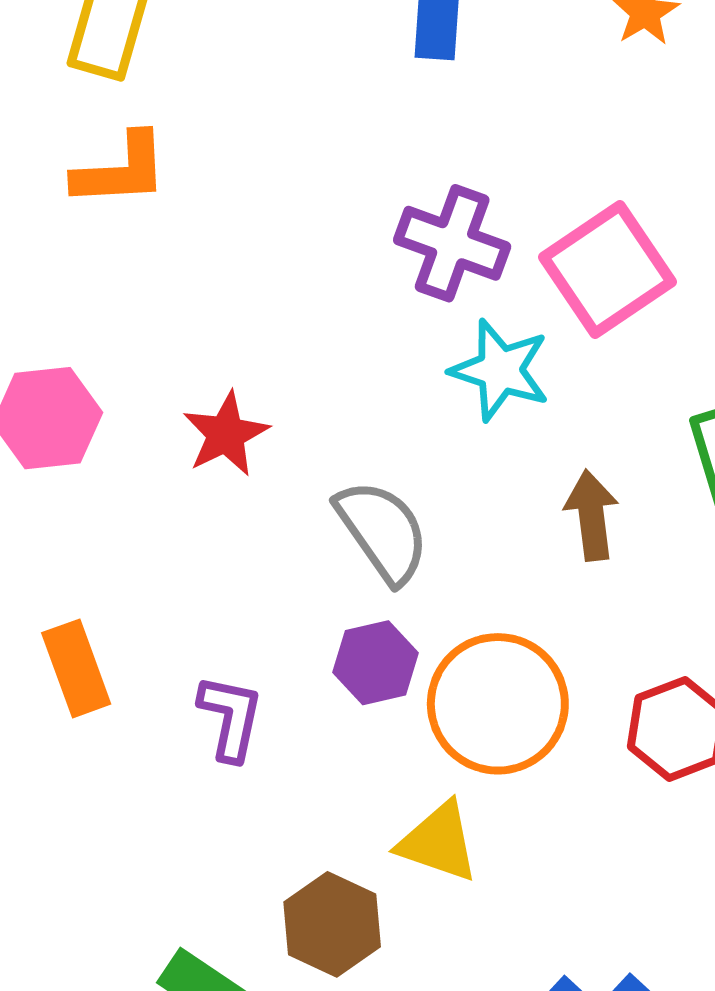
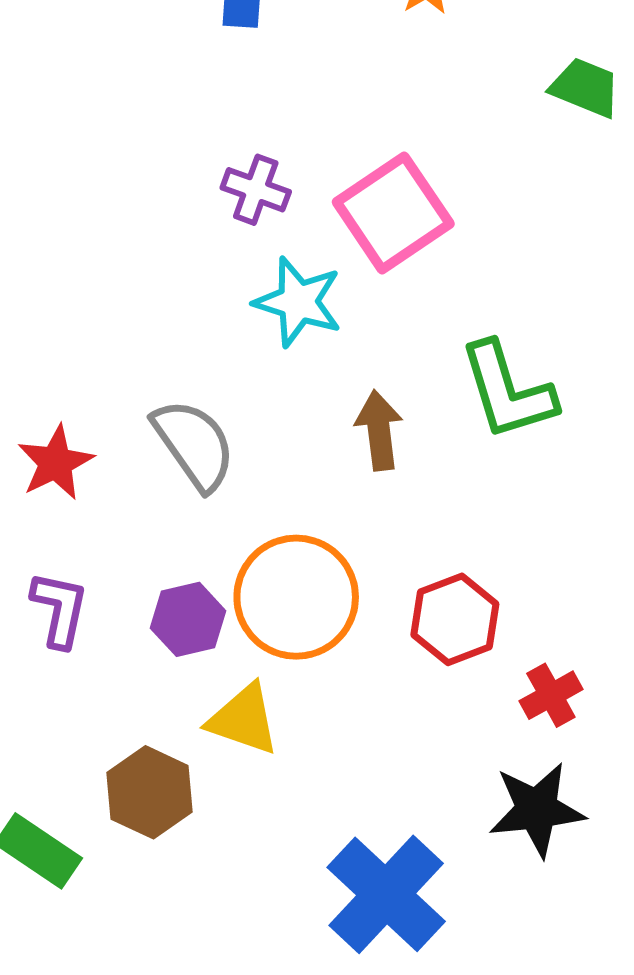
purple cross: (452, 243) -> (256, 190), size x0.7
red star: (226, 434) -> (56, 463), moved
purple hexagon: (376, 663) -> (188, 619), moved

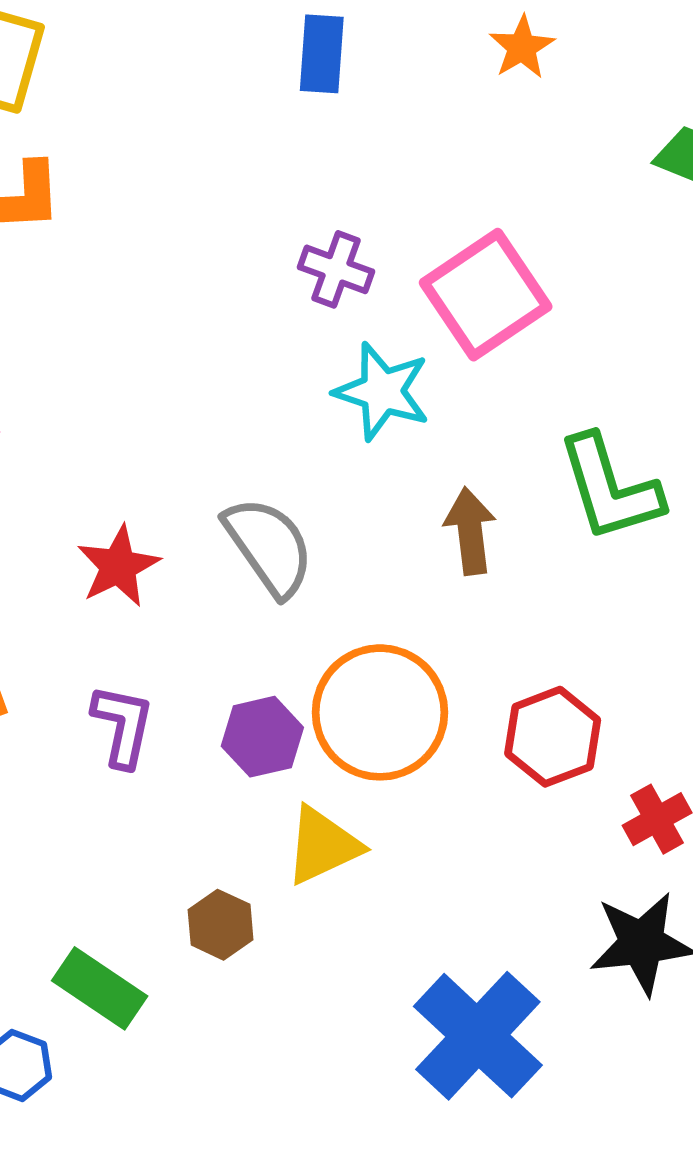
yellow triangle: (244, 719) -> (323, 846), turned -44
brown hexagon: (150, 792) -> (221, 925), size x0.7

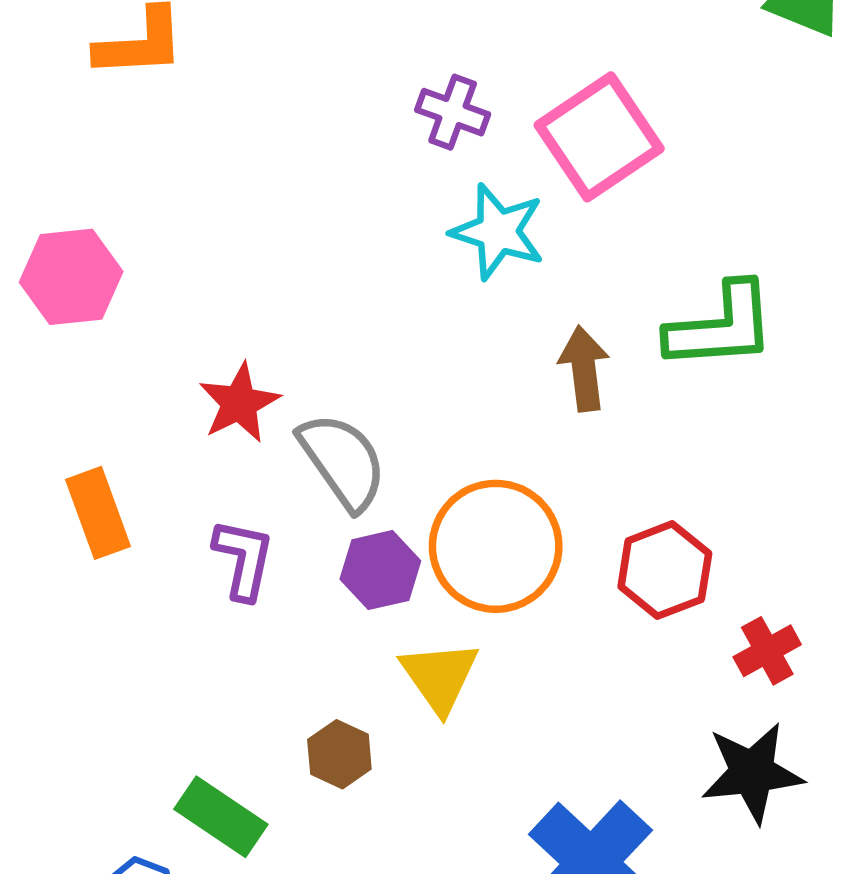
green L-shape: (610, 488) -> (721, 327), turned -77
gray semicircle: (269, 546) -> (343, 461), moved
yellow triangle: (323, 846) -> (440, 677), turned -40

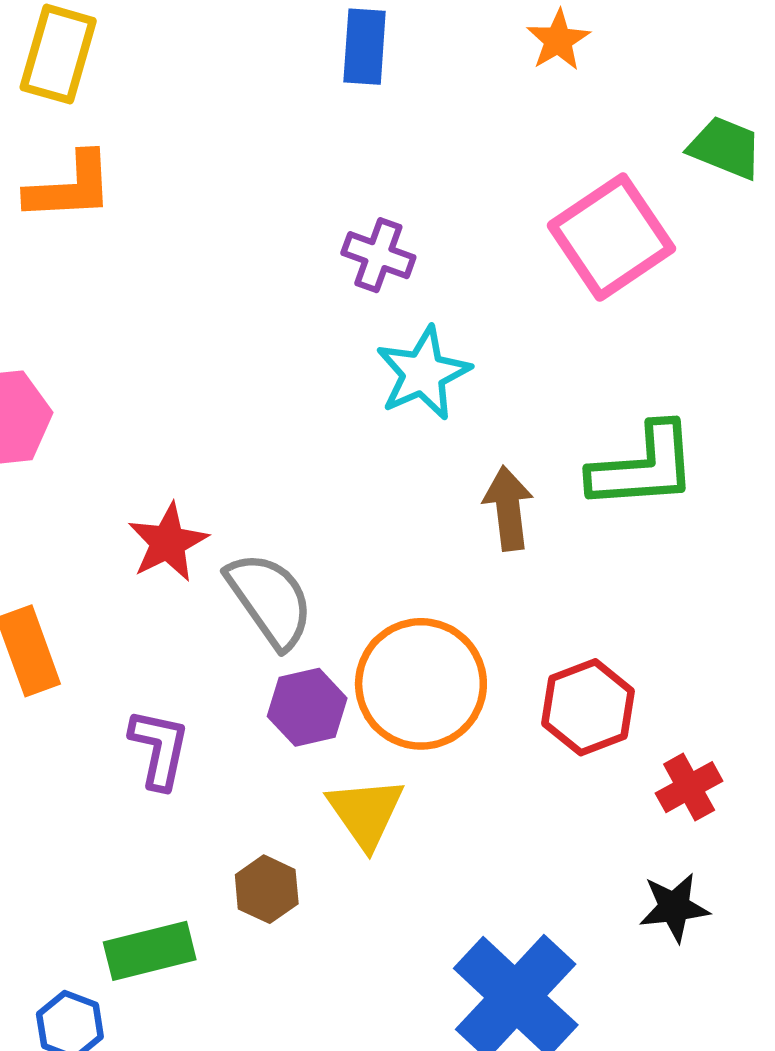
pink square: (599, 137) -> (611, 237), moved
cyan star: (498, 232) -> (423, 373), turned 30
purple L-shape: (244, 559) -> (159, 749), moved
black star: (752, 773) -> (674, 907), size x0.7
green rectangle: (221, 817) -> (150, 951), turned -48

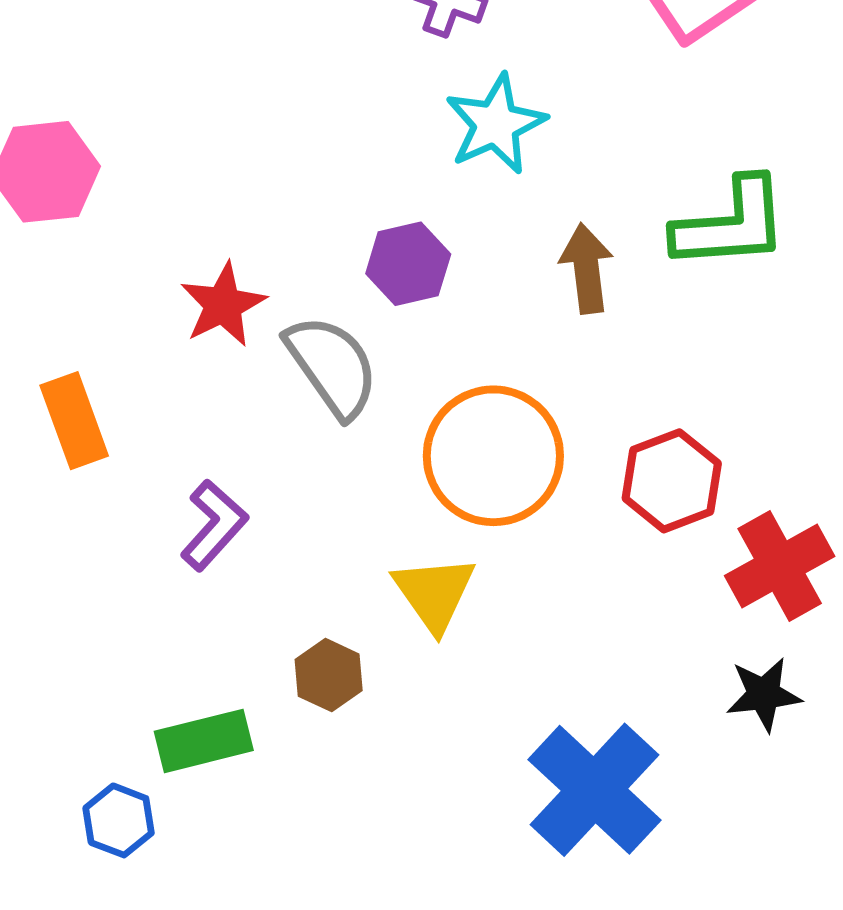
purple hexagon: (307, 707) -> (408, 264), moved
purple L-shape: (159, 749) -> (214, 525), turned 30
red cross: (689, 787) -> (780, 566), size x1.5

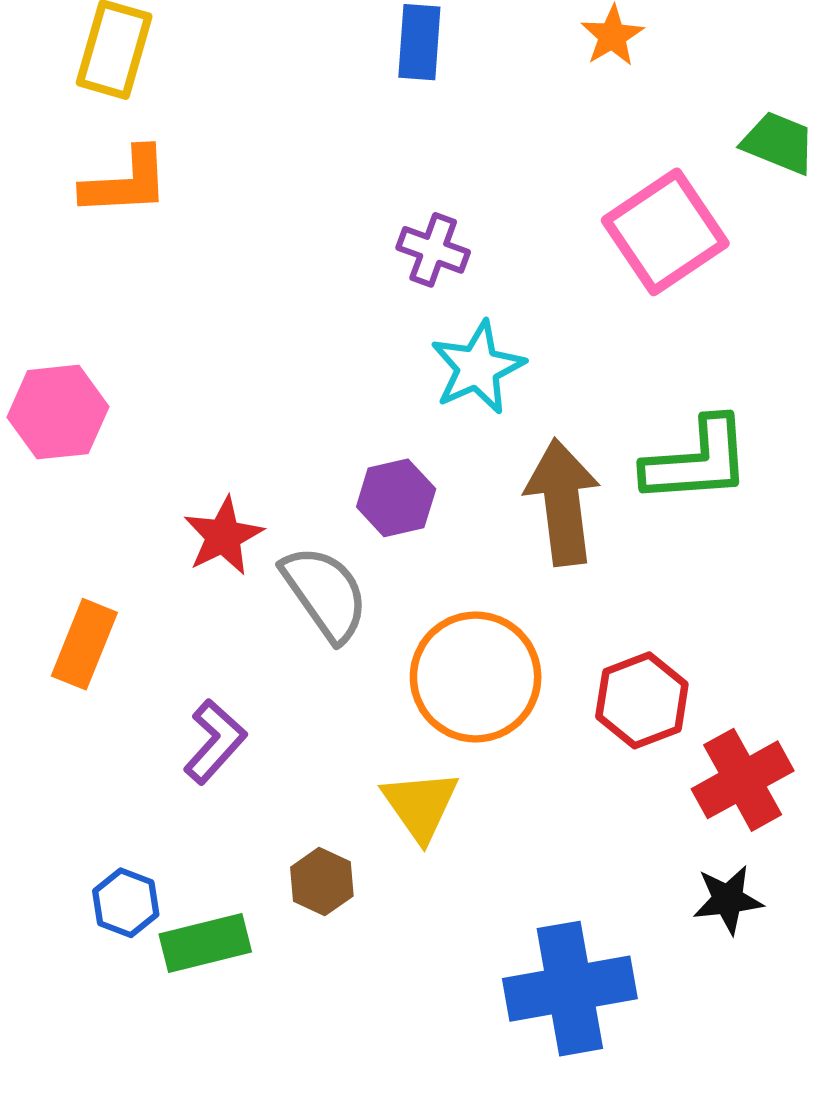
brown arrow: (587, 268) -> (562, 502), size x1.5
orange rectangle: (74, 421) -> (84, 644), turned 42
blue cross: (594, 790) -> (570, 989), turned 37
blue hexagon: (119, 820) -> (126, 903), moved

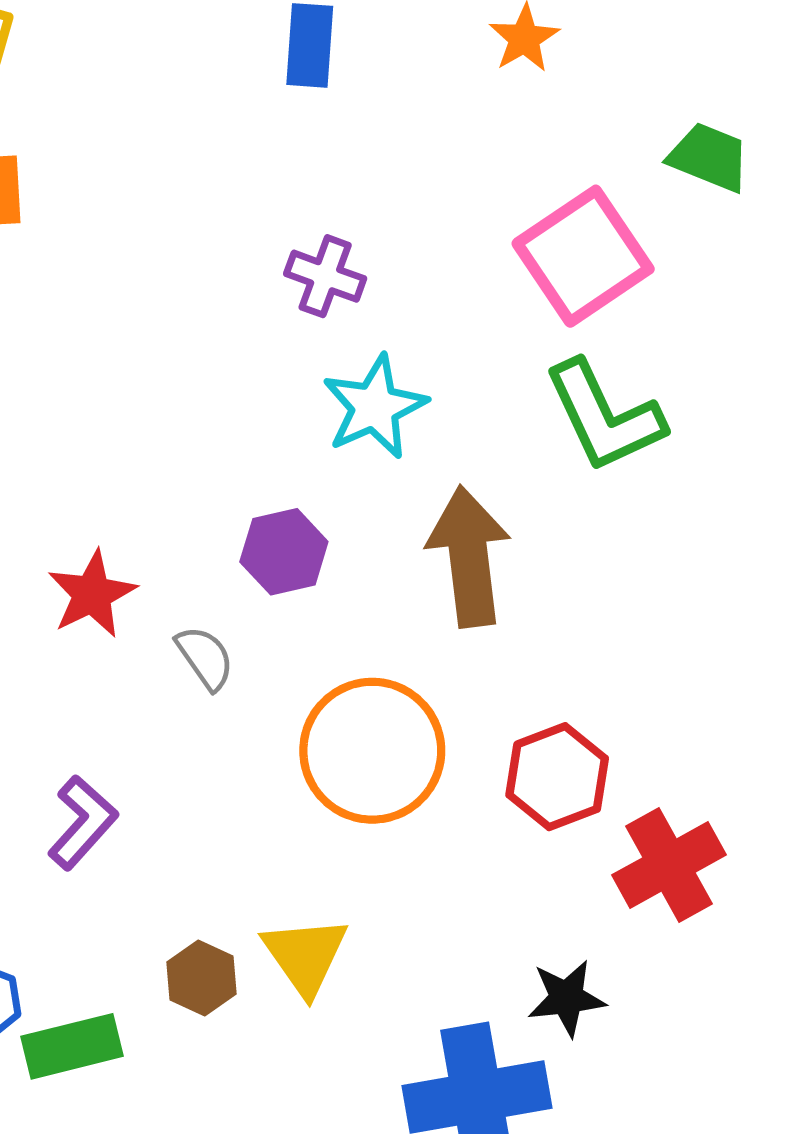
green L-shape: (697, 461) -> (604, 416), moved, turned 69
gray semicircle: (325, 593) -> (205, 658), size x0.6
yellow triangle: (420, 805) -> (305, 956), moved
black star: (728, 900) -> (567, 998), moved

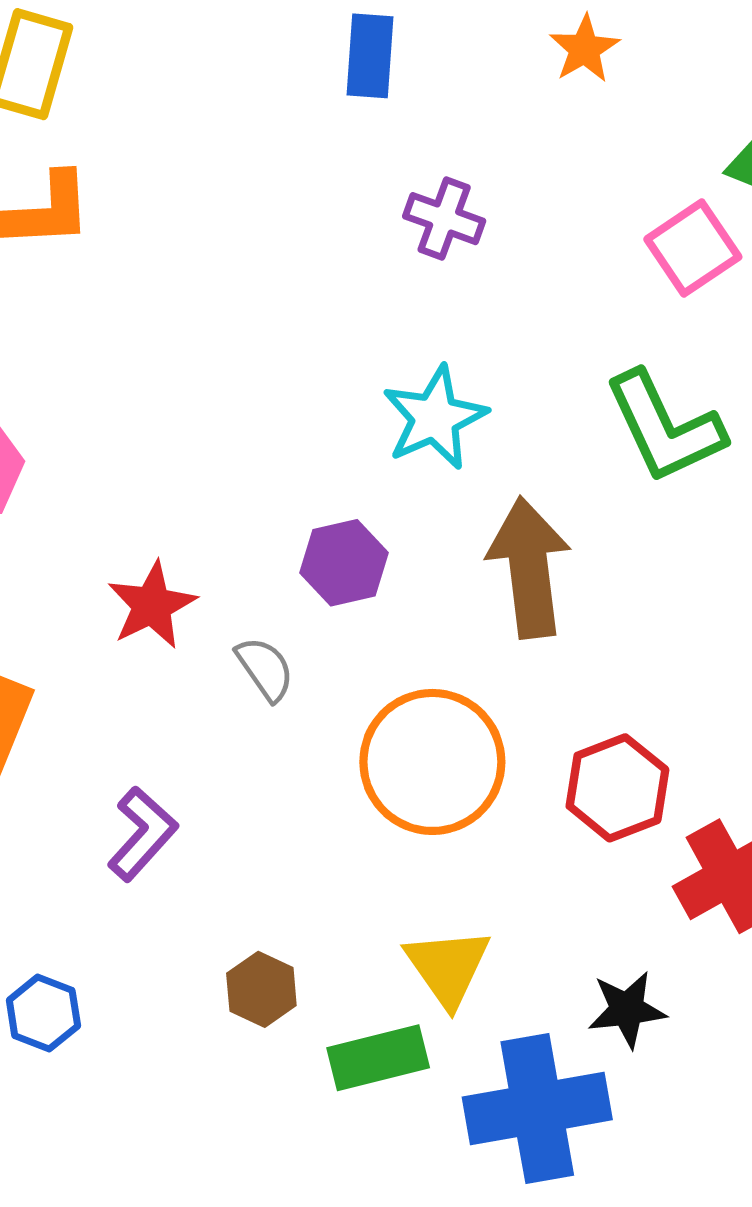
pink square: (583, 256) -> (693, 248), moved, size x0.7
purple cross: (325, 276) -> (444, 219), moved
yellow triangle: (305, 956) -> (448, 967), moved
green rectangle: (72, 1046) -> (378, 1058), moved

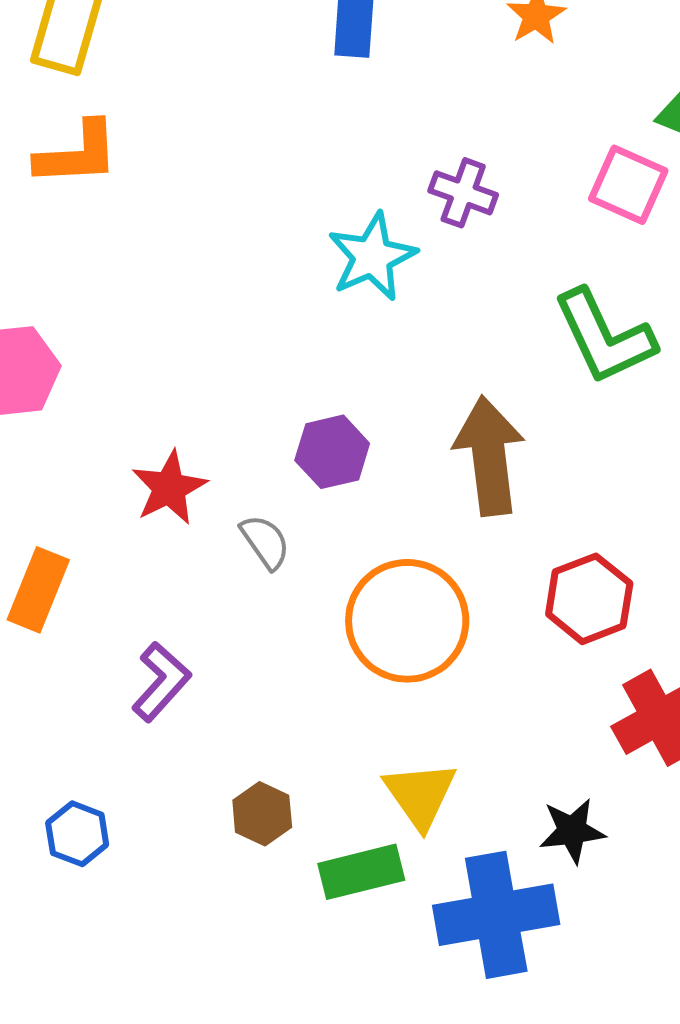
purple cross: (444, 219) -> (463, 193), moved
pink square: (693, 248) -> (628, 185), turned -32
cyan star: (435, 418) -> (372, 257), moved
red hexagon: (617, 788) -> (589, 599), moved

